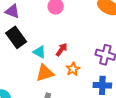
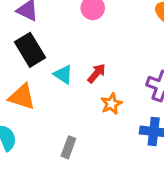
orange triangle: (45, 73) -> (22, 97), moved, turned 30

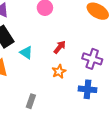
red arrow: (97, 73) -> (60, 47), moved

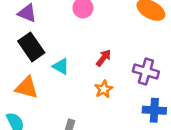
blue cross: (88, 89) -> (154, 110), moved

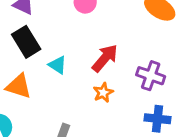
red arrow: (104, 58) -> (105, 58), size x1.5

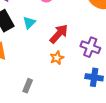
cyan triangle: (57, 65) -> (29, 23), moved, turned 40

